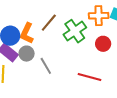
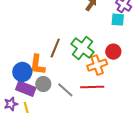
orange cross: (99, 16) -> (97, 65), moved
red line: (90, 77) -> (92, 87), moved

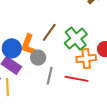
gray circle: (43, 84) -> (38, 58), moved
gray line: (65, 90) -> (50, 76), turned 48

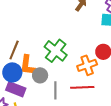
brown line: (49, 32) -> (14, 50), moved
green cross: (76, 39) -> (56, 51), moved

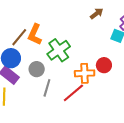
orange L-shape: (27, 65) -> (35, 34), moved
red line: (82, 87) -> (73, 93), turned -55

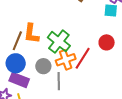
orange cross: (85, 73) -> (66, 60), moved
red line: (73, 93) -> (83, 58), moved

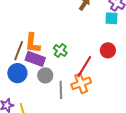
green cross: (59, 42) -> (60, 50), size x0.6
orange cross: (66, 60) -> (81, 83), moved
purple rectangle: (19, 80) -> (35, 59), moved

